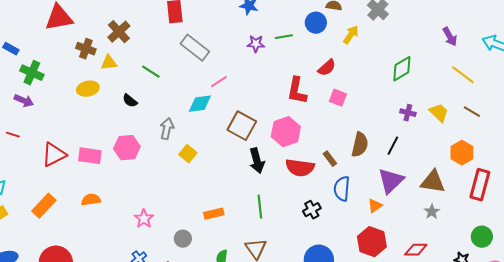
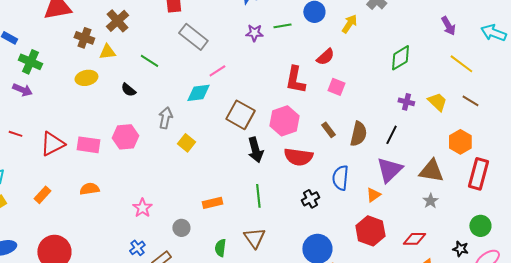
red line: (13, 135) -> (15, 134), moved
brown rectangle: (330, 159) -> (328, 130), moved
orange rectangle: (44, 206) -> (42, 195), size x0.7

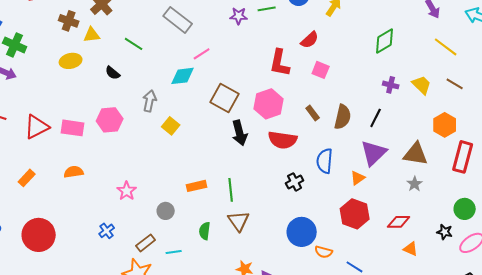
green line: (258, 196) -> (231, 190), moved
blue cross: (137, 248) -> (107, 231), moved

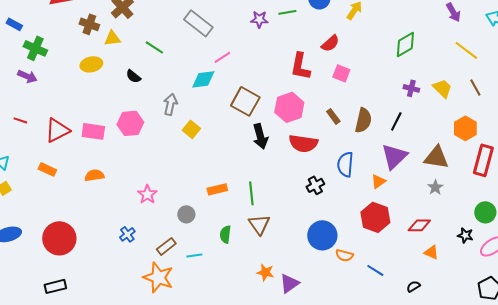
brown line: (455, 84) -> (475, 87), turned 30
orange rectangle: (27, 178) -> (47, 169), moved, turned 72

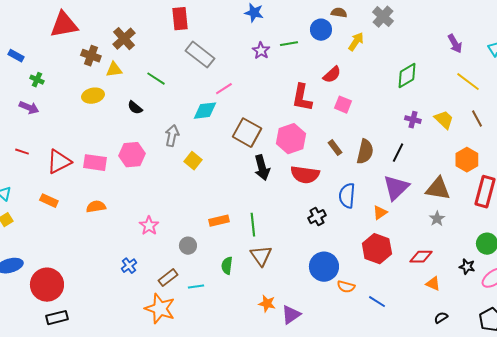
purple star: (259, 19) -> (261, 51), turned 30
green cross: (35, 48) -> (37, 80), size x0.6
red circle: (59, 238) -> (47, 285), moved
black semicircle: (413, 286) -> (441, 318), moved

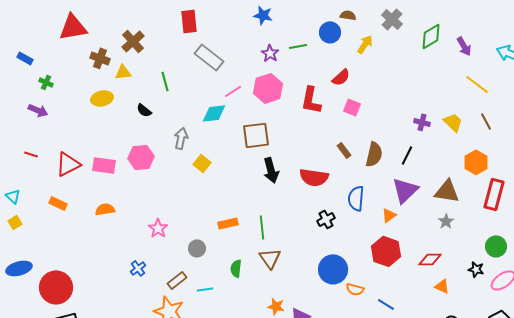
green diamond: (407, 76) -> (431, 36), moved
green line: (156, 79) -> (165, 81), turned 42
brown square: (247, 133) -> (256, 135), turned -36
pink hexagon: (291, 139) -> (268, 88), moved

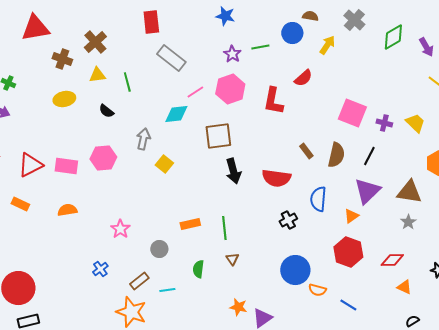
yellow triangle: (123, 72) -> (97, 75), moved
pink square: (352, 107) -> (352, 113), moved, size x1.6
brown triangle: (270, 258) -> (232, 259), size x0.6

